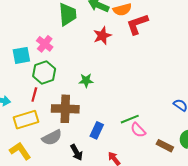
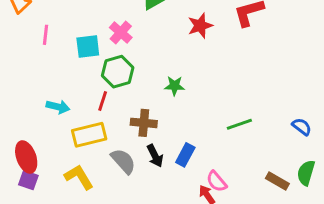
brown cross: (65, 109) -> (144, 123), size x0.7
green line: (130, 119) -> (239, 124), moved
pink semicircle: (138, 130) -> (217, 181), moved
gray semicircle: (52, 138) -> (123, 161), turned -108
black arrow: (76, 152) -> (155, 156), moved

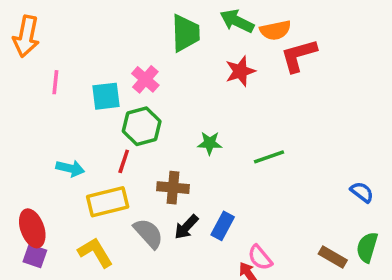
green line: (239, 124) -> (269, 157), moved
black arrow: (155, 156) -> (186, 227), turned 70

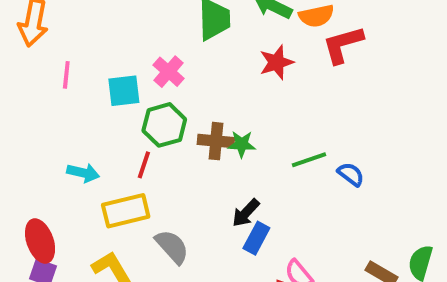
brown cross: (173, 188) -> (216, 141), moved
blue semicircle: (362, 192) -> (351, 174), moved
black arrow: (186, 227) -> (246, 213), moved

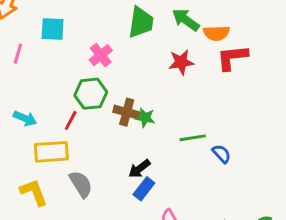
pink line: (66, 75) -> (18, 54), moved
cyan square: (124, 91) -> (53, 29), moved

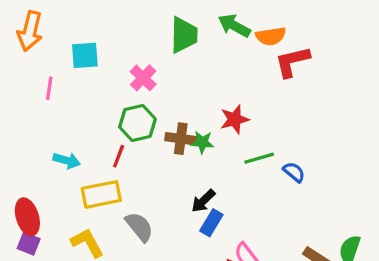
red star: (181, 62) -> (235, 119), moved

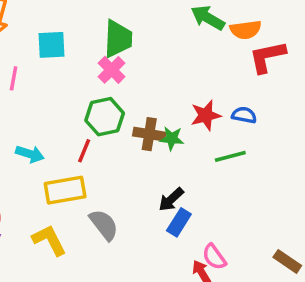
green trapezoid: (184, 35) -> (118, 39), moved
blue semicircle: (294, 172) -> (244, 115), moved, turned -30

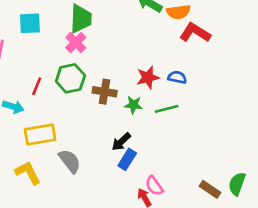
red L-shape: (267, 57) -> (195, 33), turned 44
green star: (172, 138) -> (133, 105), moved
red line: (84, 151) -> (37, 86), moved

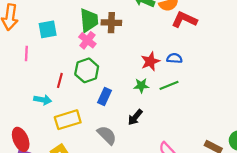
brown cross: (105, 92) -> (111, 23), moved
blue rectangle: (127, 159) -> (105, 97), moved
gray semicircle: (70, 161) -> (107, 135), moved

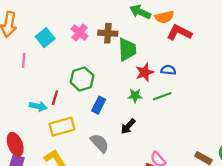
green trapezoid: (89, 20) -> (127, 49), moved
cyan square: (48, 29) -> (45, 38), turned -30
pink cross: (87, 40) -> (80, 33), moved
red line: (60, 80) -> (55, 98), moved

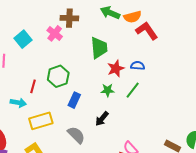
brown cross: (108, 33) -> (69, 18), moved
red L-shape: (179, 33) -> (147, 31), turned 30
green line: (162, 96) -> (133, 90), turned -30
red line: (55, 98) -> (33, 86), moved

